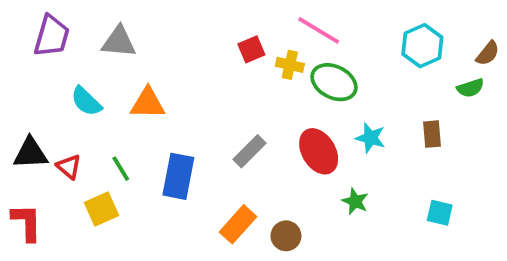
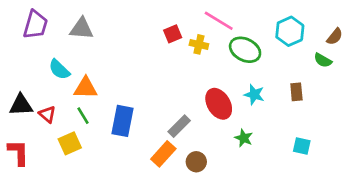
green ellipse: (334, 82) -> (245, 50), moved
green semicircle: (470, 88) -> (323, 60), turned 48
orange triangle: (148, 103) -> (86, 88), moved
gray rectangle: (249, 151) -> (179, 126), moved

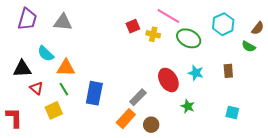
black triangle: (21, 105) -> (22, 69), moved

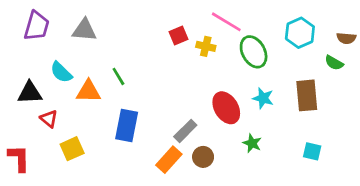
brown semicircle: (258, 28) -> (346, 38), turned 56
green ellipse: (189, 38) -> (254, 52), turned 35
brown rectangle: (228, 71) -> (307, 95), size x1.6
green line: (64, 89) -> (118, 76), moved
brown circle: (151, 125) -> (203, 157), moved

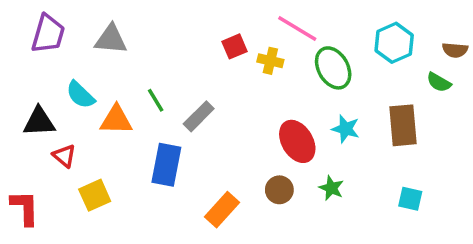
gray rectangle: (185, 131) -> (199, 116), moved
brown circle: (203, 157) -> (279, 190), moved

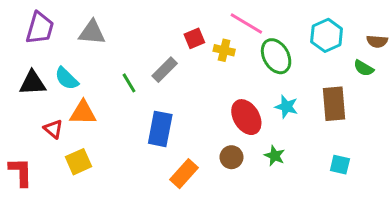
gray rectangle: (199, 116) -> (165, 70), moved
orange triangle: (116, 120) -> (83, 113), moved
black triangle: (39, 122) -> (32, 83), moved
blue rectangle: (166, 165) -> (160, 129), moved

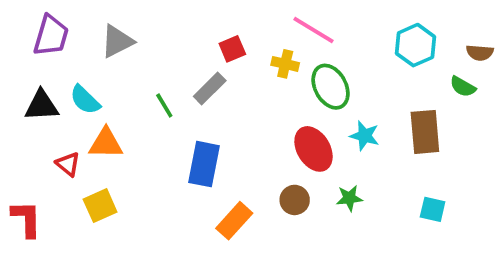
gray triangle: (92, 32) -> (117, 41), turned -32
red square: (194, 38) -> (232, 49), moved
green ellipse: (276, 56) -> (331, 87), moved
green star: (275, 156) -> (349, 198), turned -30

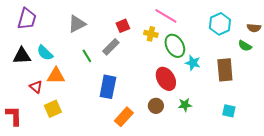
gray triangle: (117, 41) -> (77, 24), moved
cyan star: (365, 136) -> (193, 63), moved

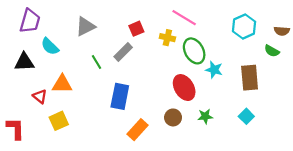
cyan semicircle: (45, 53) -> (50, 46), moved
cyan square: (229, 111) -> (246, 116), moved, turned 32

